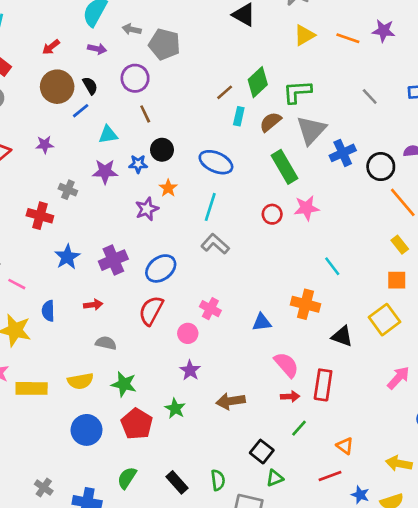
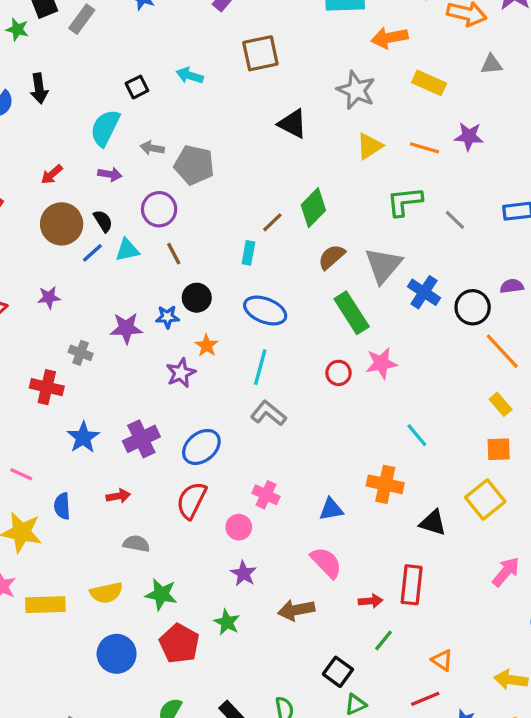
green L-shape: (297, 92) -> (405, 202), moved
cyan rectangle: (239, 116) -> (248, 253), moved
cyan triangle: (108, 135) -> (127, 250), moved
blue cross: (343, 153) -> (424, 292), turned -30
pink semicircle: (286, 365) -> (326, 563), moved

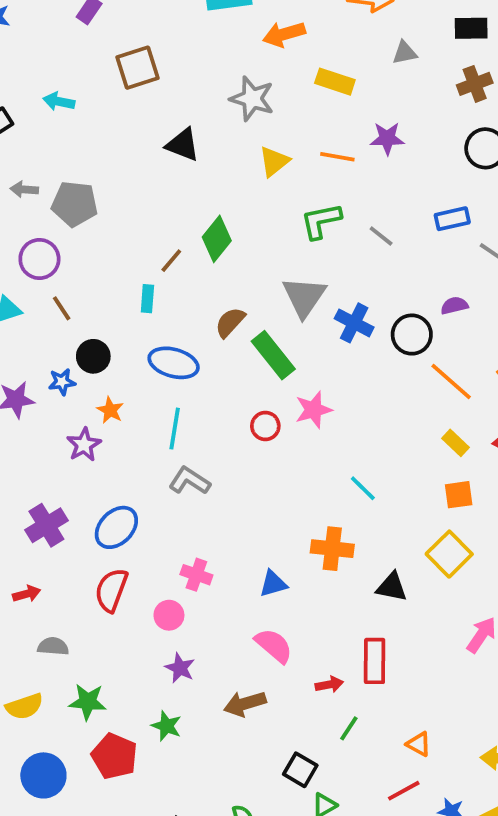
brown semicircle: (332, 257) -> (230, 322), moved

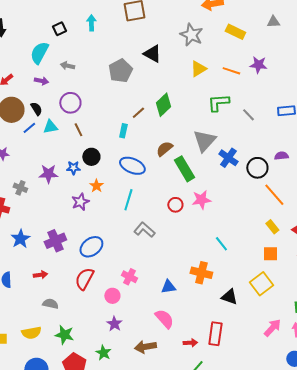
cyan arrow: (59, 101) -> (91, 23), turned 70
gray pentagon: (75, 204) -> (120, 71), moved, turned 30
gray L-shape: (189, 481) -> (144, 230), moved

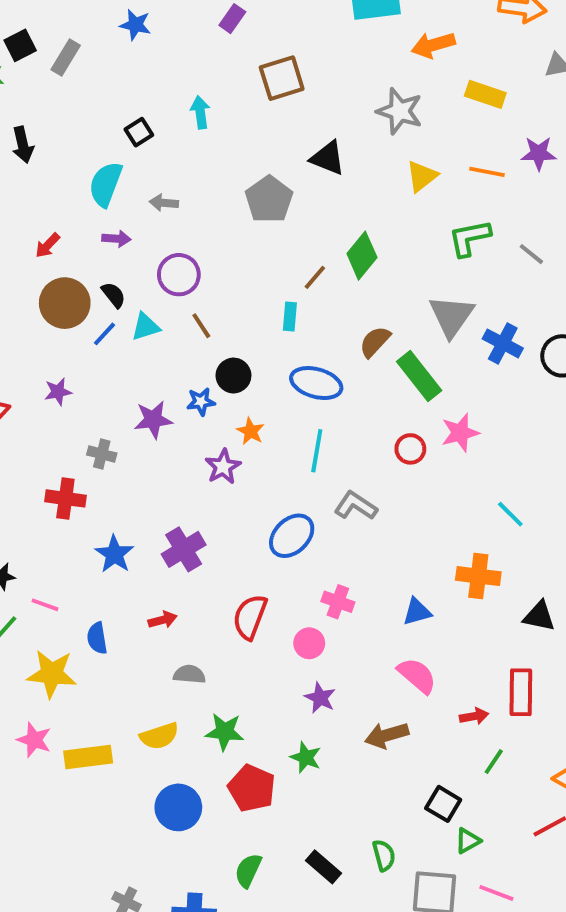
blue ellipse: (91, 247) -> (292, 536), moved

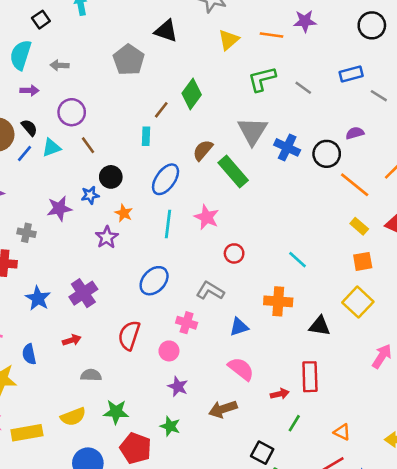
blue ellipse: (316, 383) -> (166, 179), turned -68
pink star: (460, 433) -> (207, 217), moved, turned -30
red circle: (410, 449) -> (234, 253), moved
gray L-shape: (356, 506) -> (210, 291), moved

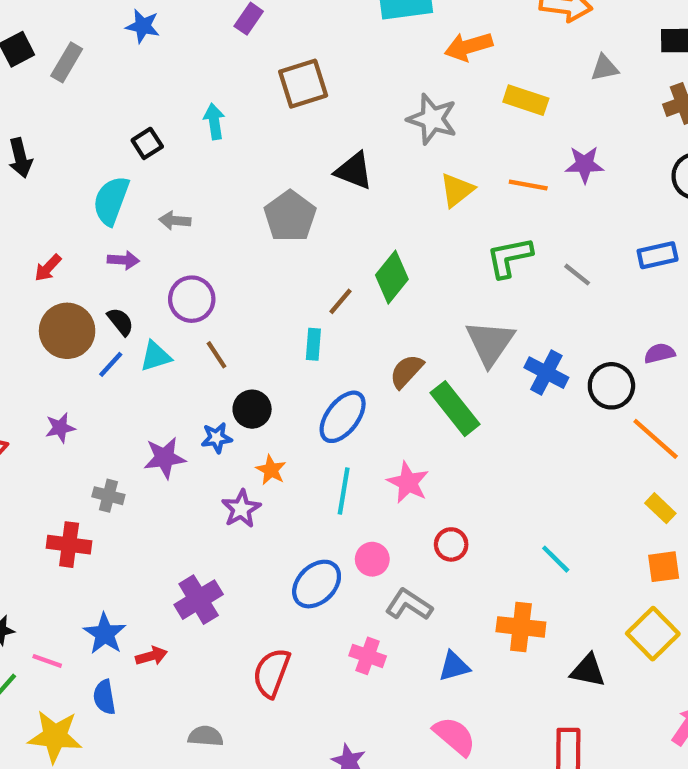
blue star: (38, 298) -> (105, 634), moved
red arrow: (72, 340) -> (151, 656), moved
pink circle: (169, 351) -> (372, 559), moved

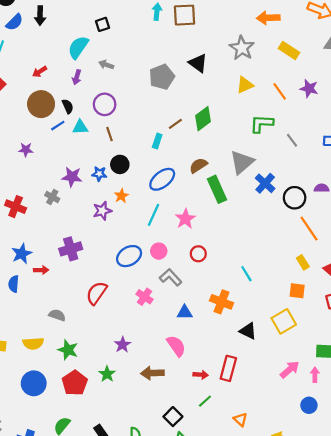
cyan arrow: (214, 122) -> (157, 12), moved
orange line: (528, 185) -> (280, 91), turned 30
purple arrow: (123, 260) -> (77, 77), turned 88
gray cross: (108, 496) -> (52, 197), moved

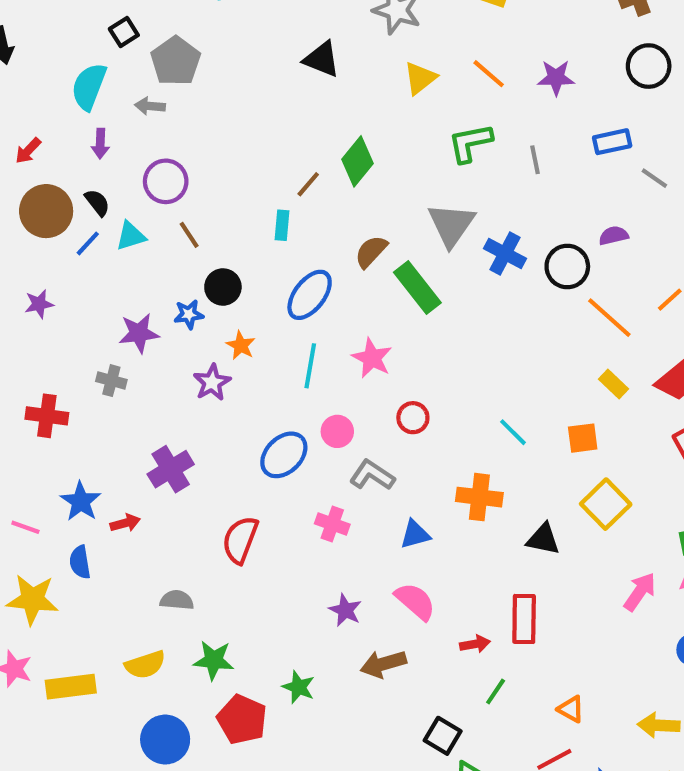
gray pentagon: (162, 77) -> (176, 61), moved
purple star: (309, 89) -> (556, 78), moved
gray line: (292, 140) -> (535, 160), turned 40
orange square: (297, 291) -> (583, 438), moved
purple star: (122, 345) -> (345, 610), moved

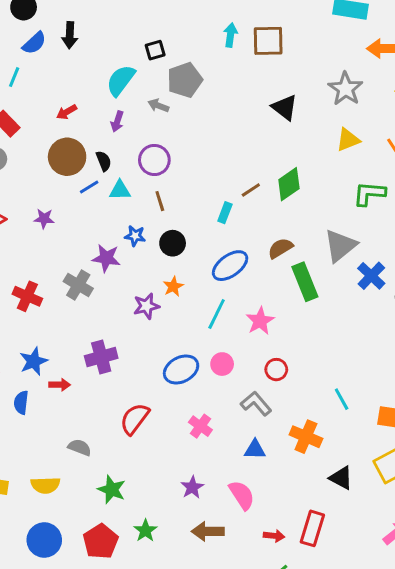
blue star: (189, 314) -> (135, 236), moved
gray cross: (111, 381) -> (78, 285), size x1.4
gray L-shape: (372, 475) -> (256, 404), moved
green star: (214, 660) -> (112, 490), moved

